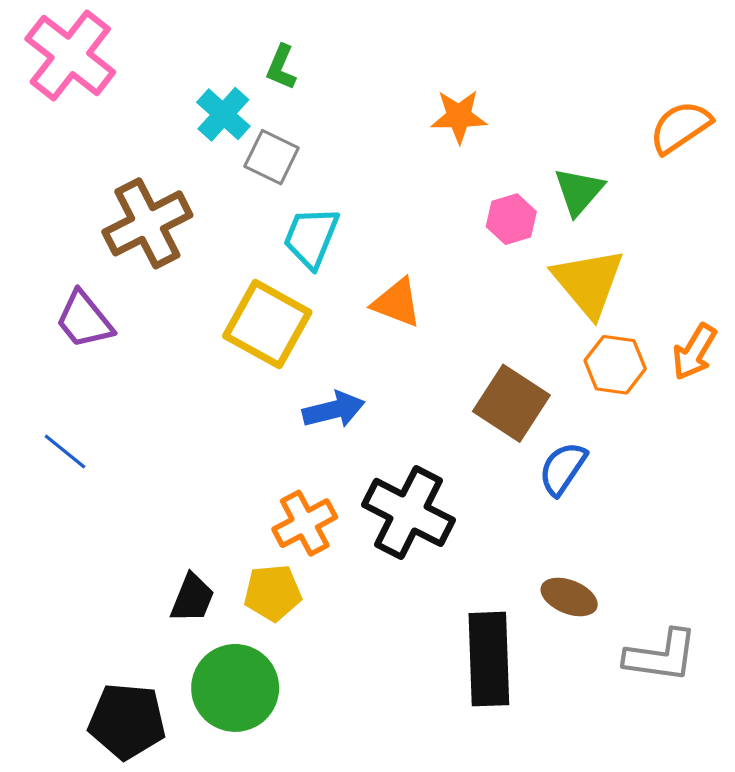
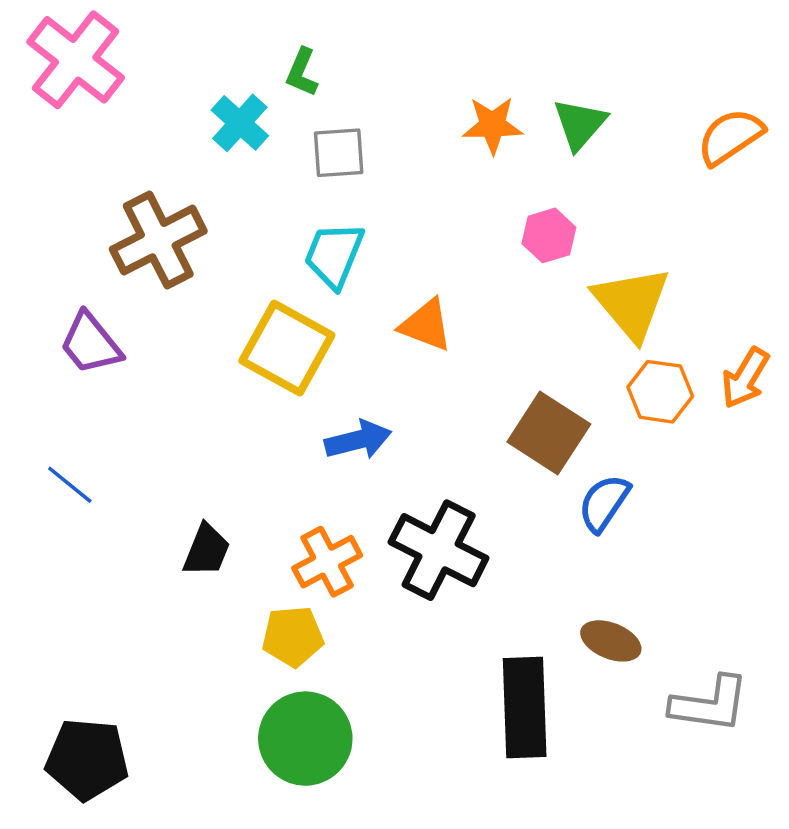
gray square: (272, 157) -> (339, 153), moved, turned -30
green triangle: (579, 191) -> (580, 124), moved
black trapezoid: (192, 598) -> (207, 550), moved
green circle: (235, 688) -> (305, 739), moved
black pentagon: (127, 721) -> (87, 759), moved

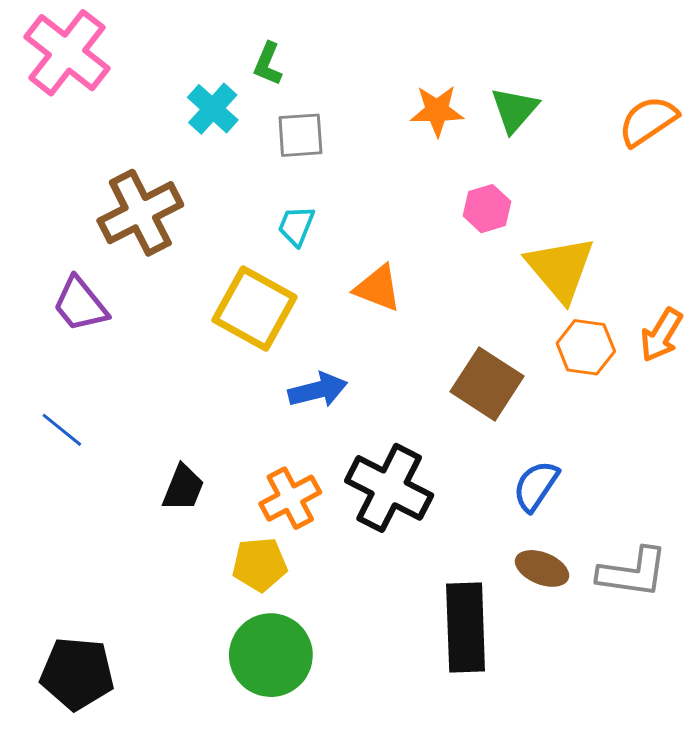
cyan trapezoid: (334, 255) -> (296, 226), size x0.7
blue semicircle: (604, 503) -> (536, 486), moved
gray L-shape: (710, 704) -> (633, 573), moved

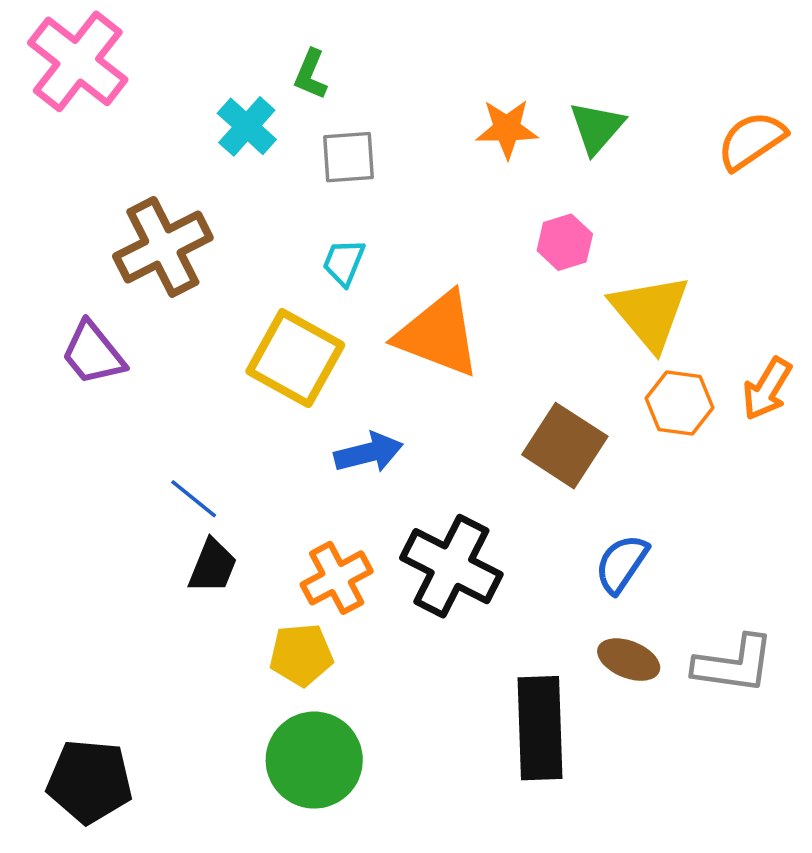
orange triangle: (378, 288) -> (438, 334), size x1.6
blue line: (62, 430) -> (194, 499), moved

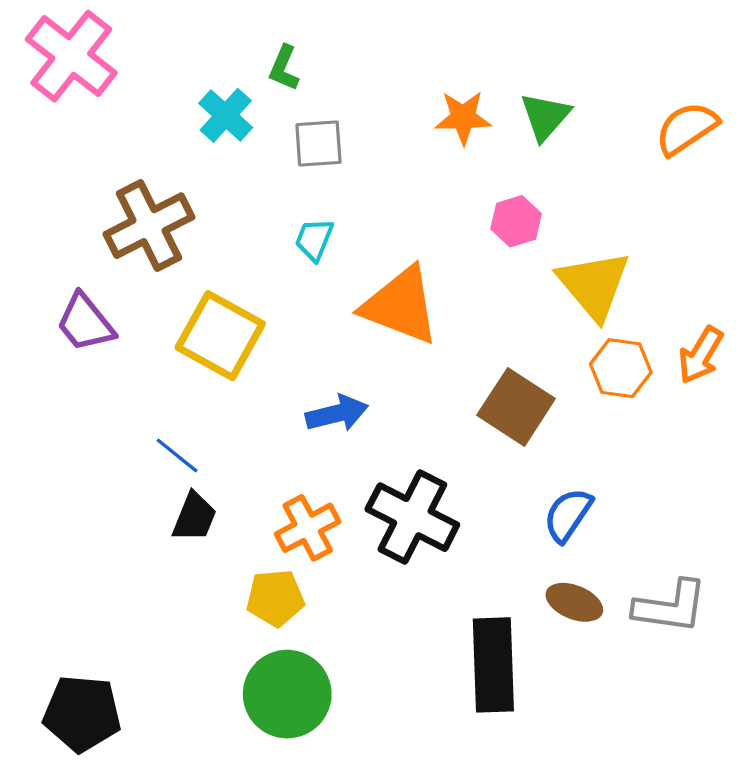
yellow square: (295, 358) -> (220, 336), moved

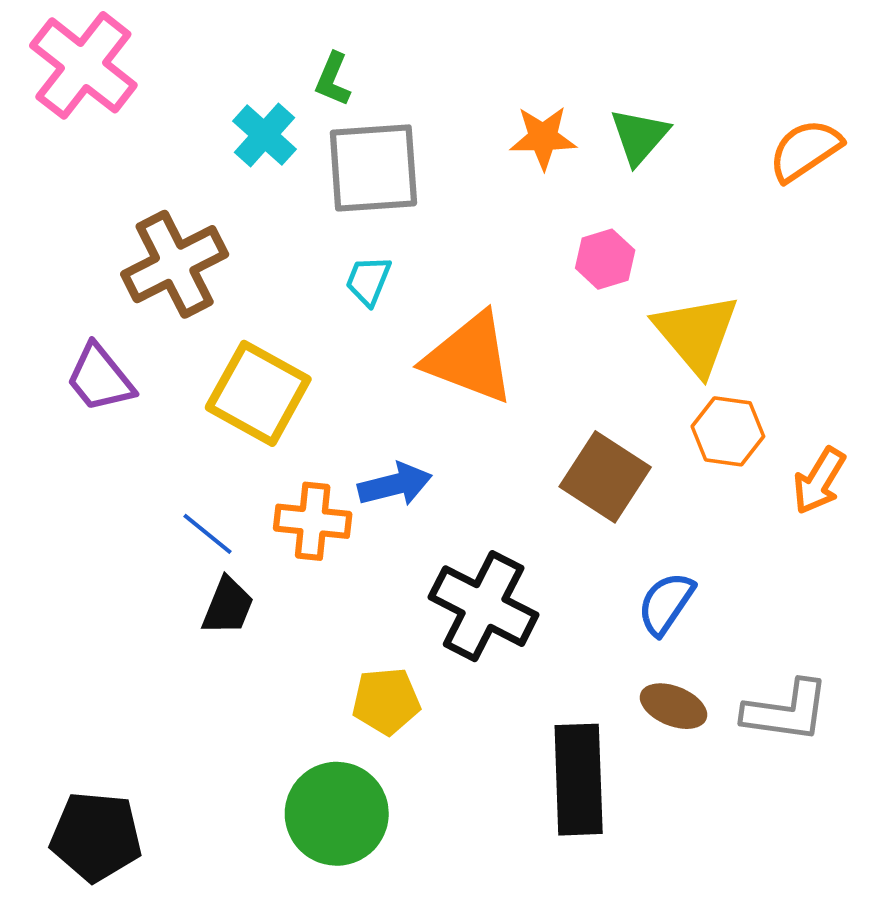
gray square: (318, 143) -> (373, 168), size x1.6
orange arrow: (701, 355) -> (819, 481), moved
orange cross: (308, 528) -> (313, 521), moved, turned 34
yellow pentagon: (275, 598) -> (386, 701), moved

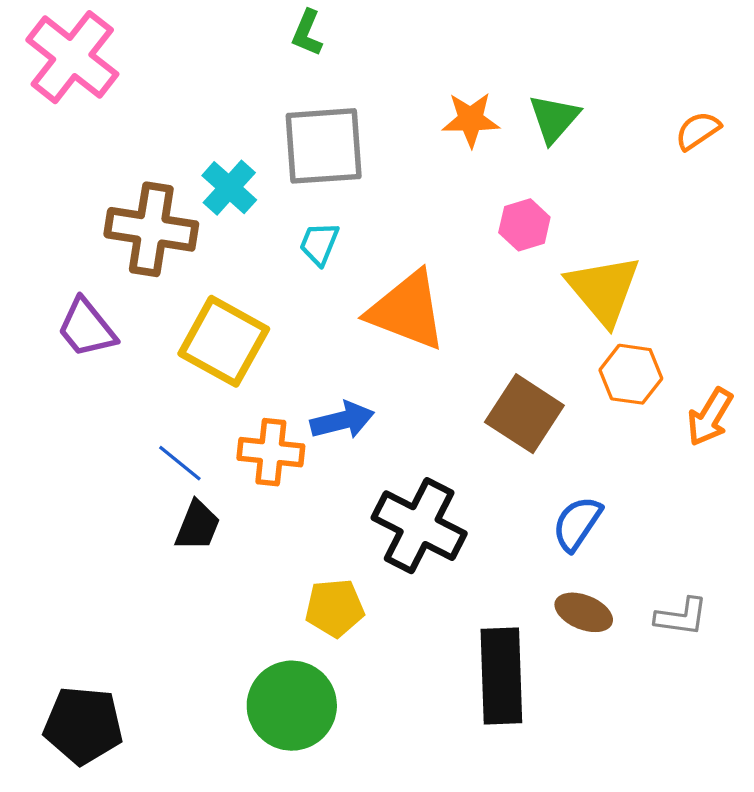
green L-shape: (333, 79) -> (307, 33), moved
cyan cross: (265, 135) -> (229, 188), moved
orange semicircle: (805, 150) -> (698, 131), size x0.7
brown cross: (175, 264) -> (151, 229), turned 36
gray L-shape: (786, 711) -> (681, 617), size x0.7

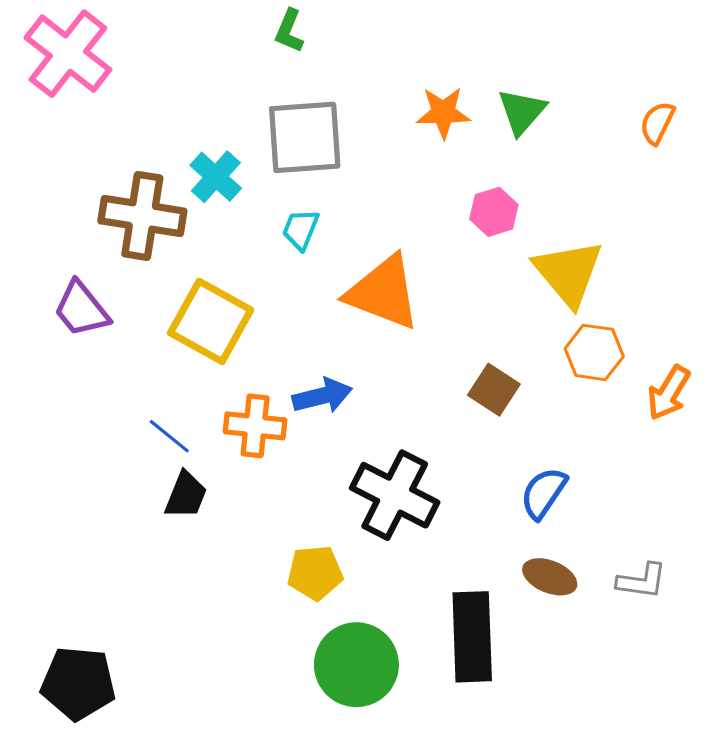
orange semicircle: (698, 131) -> (657, 123), turned -30
brown square: (524, 414) -> (494, 390), size x0.7
green circle: (292, 706) -> (356, 665), moved

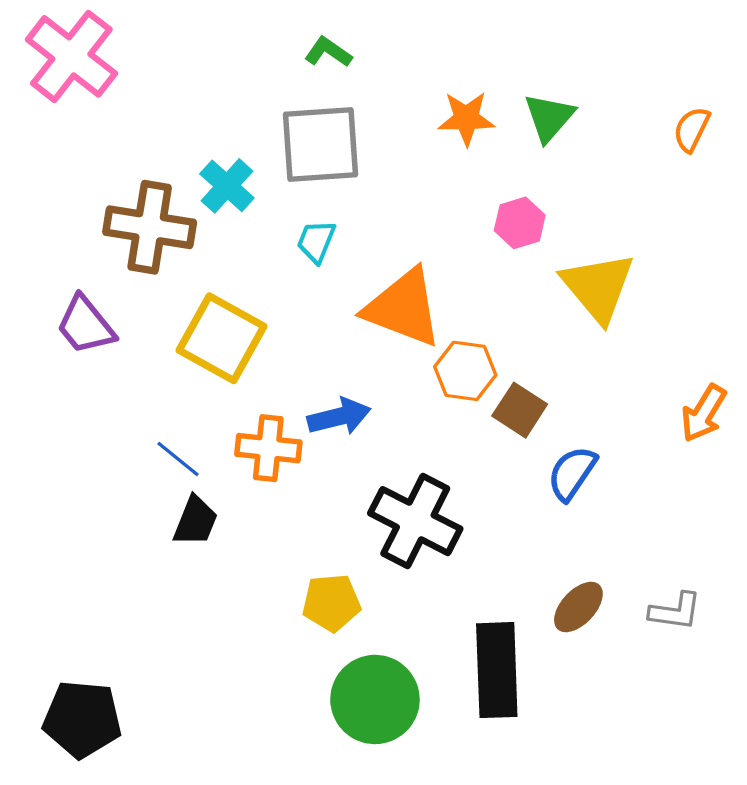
green L-shape: (289, 31) -> (328, 52), moved, turned 102
orange hexagon: (594, 352) -> (465, 371), moved
blue semicircle: (544, 493) -> (572, 473), moved
brown ellipse: (550, 577) -> (578, 607), turned -69

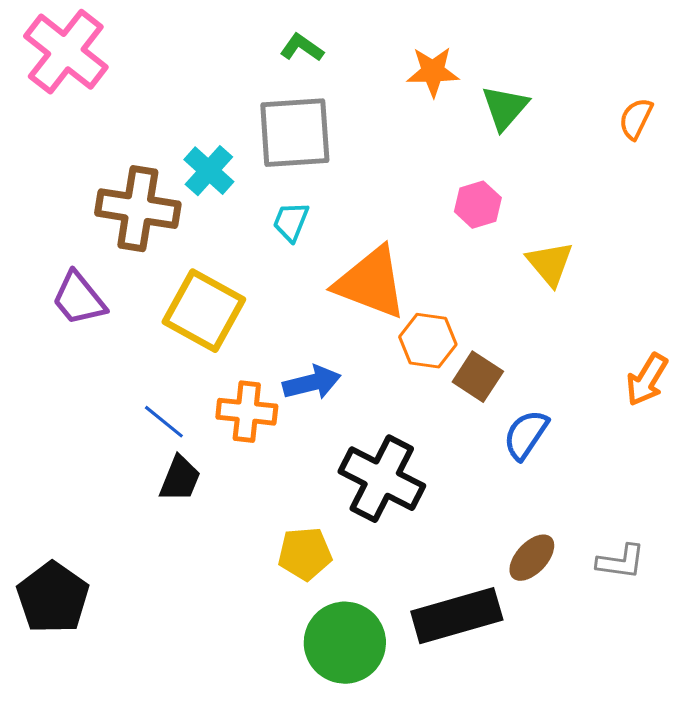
orange star: (466, 118) -> (433, 72), moved
yellow triangle: (598, 287) -> (550, 264), size x0.7
black rectangle: (497, 670) -> (457, 616), turned 76
black pentagon: (82, 719) -> (53, 598), moved, turned 30

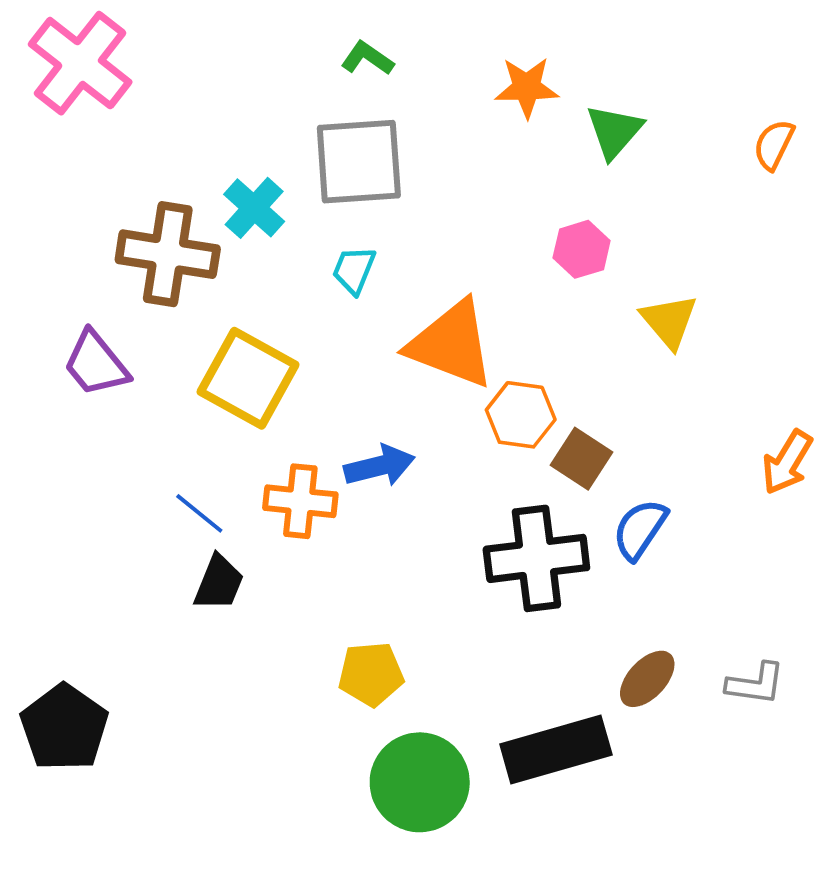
black cross: (382, 479) -> (536, 558), moved, turned -34

